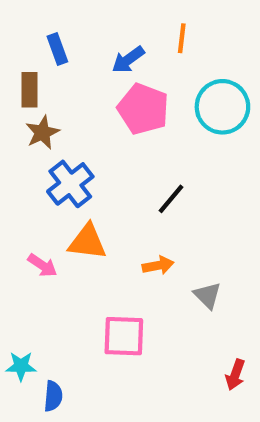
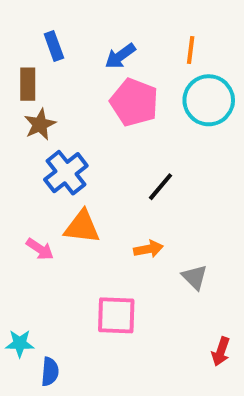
orange line: (182, 38) -> (191, 50), moved

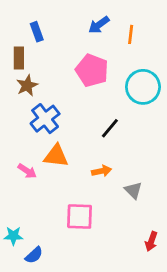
blue arrow: (120, 56) -> (99, 25), moved
cyan circle: (209, 100) -> (143, 87), moved
blue semicircle: (50, 372) -> (34, 255), turned 42

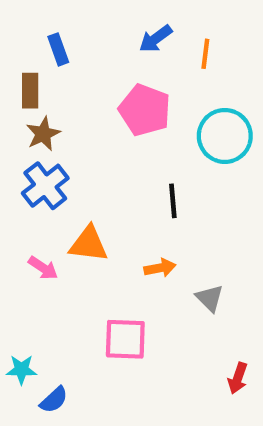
blue cross: (45, 119) -> (45, 186), moved
black line: (110, 128) -> (173, 201), turned -45

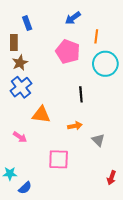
orange line: (205, 54) -> (96, 36), moved
pink arrow: (43, 268) -> (20, 137), moved

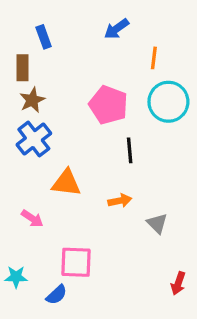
pink pentagon: (68, 52) -> (108, 105), moved
pink square: (59, 159) -> (76, 262), moved
blue semicircle: (25, 188) -> (57, 295), moved

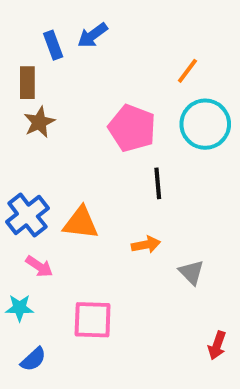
blue arrow: (117, 29) -> (93, 35), moved
orange line: (154, 58) -> (187, 71), turned 30
blue cross: (34, 139) -> (27, 215), moved
cyan star: (16, 277) -> (20, 308), moved
blue semicircle: (57, 295) -> (33, 359), moved

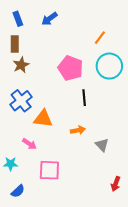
blue rectangle: (53, 45) -> (18, 19), moved
blue cross: (27, 215) -> (21, 101), moved
pink arrow: (39, 266) -> (29, 144), moved

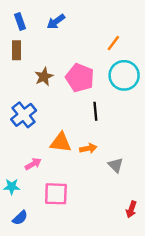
brown star: (21, 65) -> (44, 77), moved
orange triangle: (43, 119) -> (61, 142), moved
pink arrow: (29, 144) -> (33, 164), turned -64

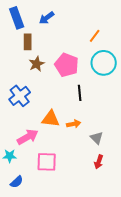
blue rectangle: (20, 22) -> (17, 18), size x1.5
brown rectangle: (16, 50) -> (28, 42), moved
pink arrow: (33, 164) -> (28, 137), size x1.5
red arrow: (131, 209) -> (99, 162), moved

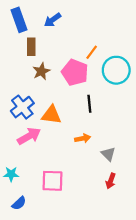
orange line: (95, 36) -> (92, 52), moved
orange triangle: (51, 119) -> (51, 115), moved
pink arrow: (28, 137) -> (29, 136), moved

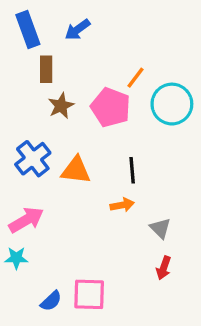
black line: (89, 104) -> (132, 170), moved
pink arrow: (29, 136) -> (26, 220), moved
pink square: (52, 181) -> (89, 294), moved
blue semicircle: (19, 203) -> (51, 301), moved

